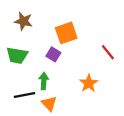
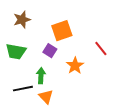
brown star: (23, 21) -> (22, 20), turned -30
orange star: (89, 83) -> (75, 66), moved

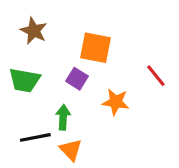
brown star: (22, 20) -> (34, 31), turned -30
orange square: (62, 31) -> (96, 48), turned 30
orange star: (75, 66) -> (116, 102), turned -30

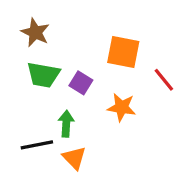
orange square: (96, 48) -> (123, 52), moved
green trapezoid: (24, 80) -> (43, 75), moved

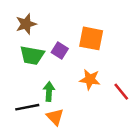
brown star: (35, 32) -> (26, 24), turned 30
red line: (164, 80) -> (121, 92), moved
purple square: (81, 83) -> (60, 51), moved

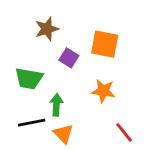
brown star: (26, 24) -> (47, 29), moved
green trapezoid: (32, 55) -> (29, 79), moved
red line: (121, 92) -> (124, 132), moved

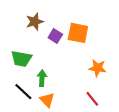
purple square: (69, 58) -> (55, 36), moved
orange star: (103, 91) -> (98, 68), moved
black line: (32, 123) -> (23, 92), turned 54

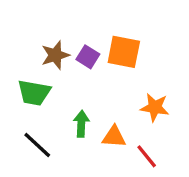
brown star: (35, 22) -> (55, 55), moved
green arrow: (42, 78) -> (81, 124), moved
orange triangle: (47, 100) -> (114, 137), moved, turned -42

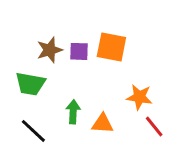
purple square: (88, 57) -> (79, 51), turned -30
red line: (147, 156) -> (154, 126), moved

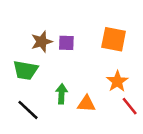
orange square: (111, 47) -> (114, 39), moved
orange star: (139, 97) -> (117, 81), turned 30

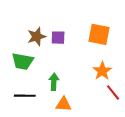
orange triangle: (86, 104) -> (64, 104), moved
black line: (28, 110) -> (25, 96), turned -42

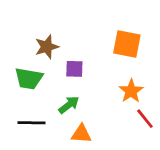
purple square: (58, 38) -> (74, 69), moved
green arrow: (54, 82) -> (69, 105), turned 49

